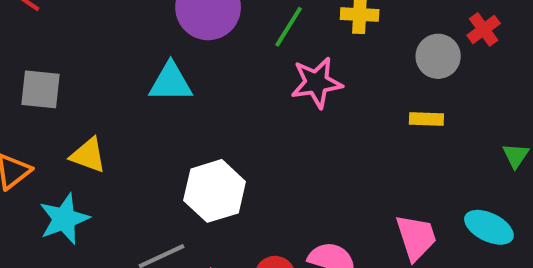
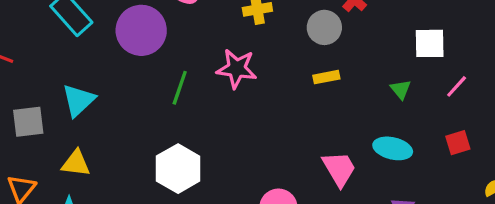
green line: (289, 27) -> (180, 88), moved
cyan triangle: (171, 82) -> (78, 100), moved, turned -30
pink star: (317, 83) -> (237, 69), turned 30

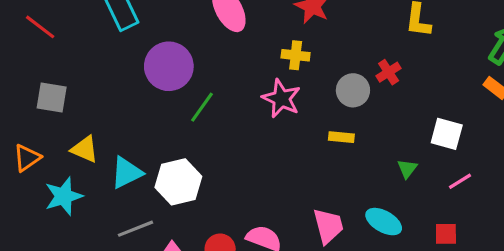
purple circle: (141, 30) -> (169, 66), moved
pink star: (237, 69) -> (281, 99), moved
cyan triangle: (78, 100) -> (127, 173), moved

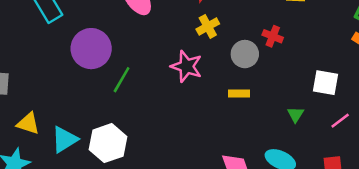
yellow cross: (296, 55) -> (208, 26), moved, turned -30
red cross: (389, 72) -> (273, 36), turned -30

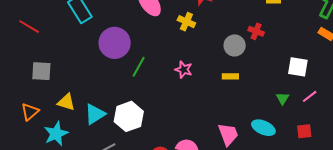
yellow cross: (208, 26) -> (186, 22), moved, turned -36
pink star: (186, 66) -> (184, 70), moved, size x0.7
green triangle: (296, 114) -> (283, 98), moved

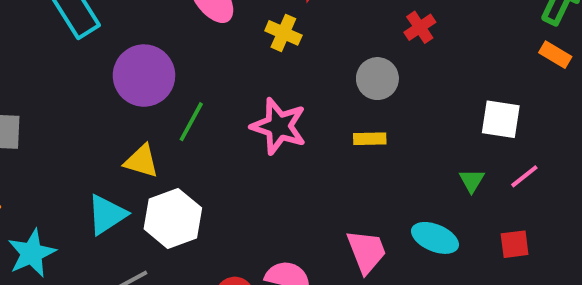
red cross: (256, 31) -> (420, 27), moved, turned 35
pink star: (184, 70) -> (279, 126), size x1.6
yellow triangle: (66, 102) -> (141, 161), moved

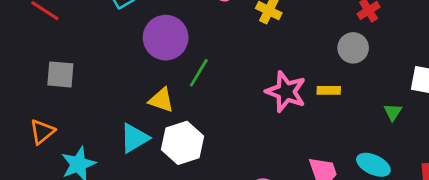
gray circle: (377, 79) -> (353, 48), moved
pink star: (279, 126) -> (286, 92), moved
green triangle: (472, 181) -> (393, 112), moved

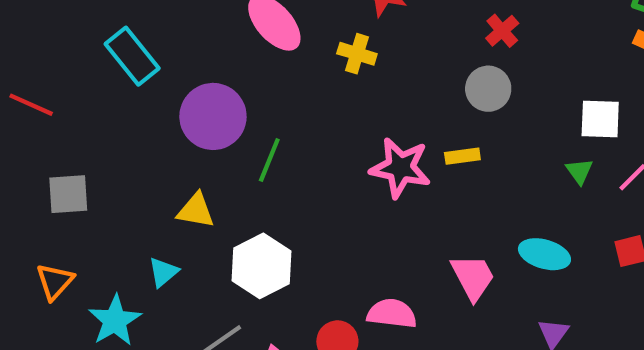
yellow triangle: (161, 100) -> (196, 210), moved
green triangle: (393, 112) -> (579, 171), moved
cyan triangle: (134, 138) -> (163, 272), moved, size x0.7

